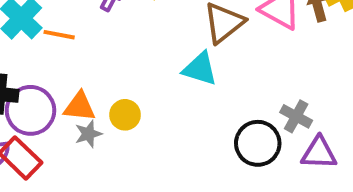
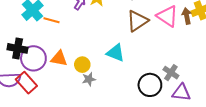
cyan triangle: (200, 69) -> (116, 53), moved
gray star: (88, 134) -> (89, 79), moved

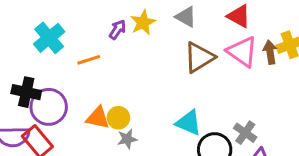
orange line: (51, 20) -> (89, 60), moved, turned -35
cyan triangle: (116, 53) -> (189, 123), moved
orange triangle: (59, 58) -> (98, 118), moved

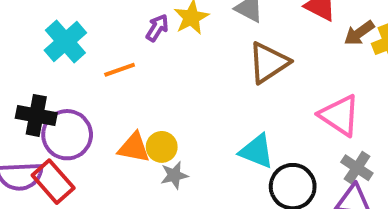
pink triangle: (242, 52) -> (339, 115), moved
brown arrow: (270, 52) -> (359, 33), moved, turned -115
gray cross: (245, 133) -> (357, 168), moved

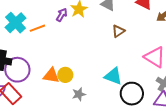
brown triangle: (269, 63) -> (118, 31), size x0.6
orange line: (120, 70) -> (37, 28), moved
gray star: (174, 175) -> (79, 94), moved

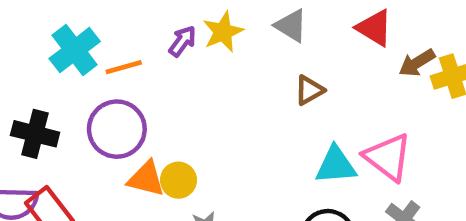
purple circle: (17, 70) -> (117, 129), moved
cyan triangle: (113, 76) -> (336, 165), moved, turned -30

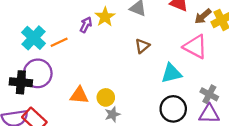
brown triangle: (309, 90) -> (142, 46), moved
purple circle: (117, 129) -> (38, 73), moved
pink triangle: (388, 157) -> (195, 47), moved
yellow circle: (178, 180) -> (106, 97), moved

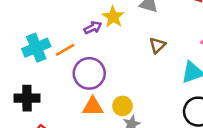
purple arrow: (86, 25) -> (93, 28), turned 42
cyan cross: (34, 38) -> (36, 48), turned 30
purple circle: (38, 73) -> (89, 73), moved

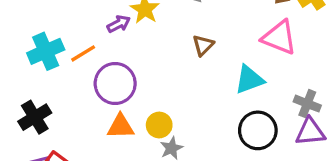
black cross: (27, 98) -> (35, 117), turned -30

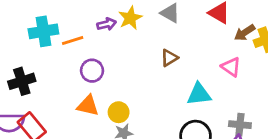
pink triangle: (279, 37) -> (231, 67), size x0.7
purple circle: (115, 83) -> (92, 71), size x0.7
gray cross: (307, 104) -> (240, 125), turned -30

